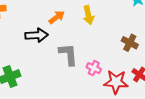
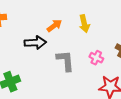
pink cross: (94, 68) -> (96, 58), moved

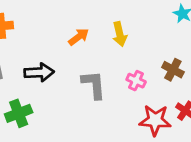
black arrow: (35, 43) -> (39, 72), moved

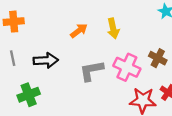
pink cross: (136, 81) -> (127, 67), size x1.6
gray L-shape: (94, 85) -> (91, 71), turned -95

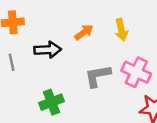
black arrow: (46, 60) -> (48, 50), moved
green cross: (29, 95) -> (51, 102), moved

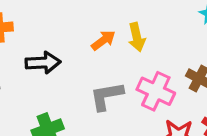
orange arrow: (84, 32) -> (103, 40), moved

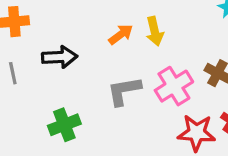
pink cross: (156, 91) -> (174, 86), turned 33

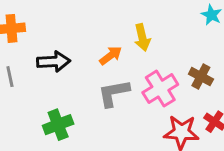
orange arrow: (121, 34) -> (111, 55), moved

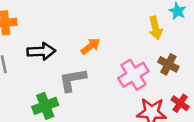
yellow arrow: (142, 37) -> (155, 28), moved
gray L-shape: (114, 93) -> (72, 80), moved

